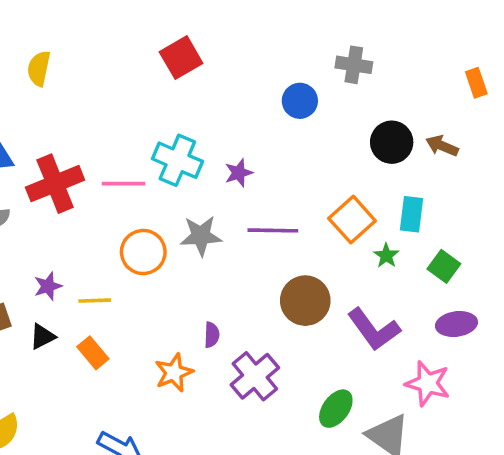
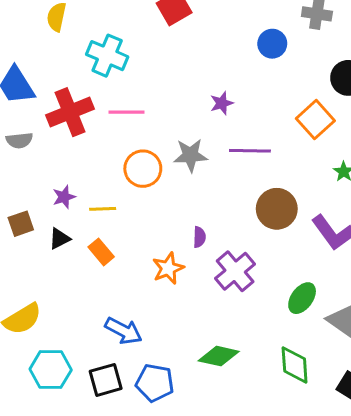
cyan cross: (177, 160) -> (107, 56), moved
orange square: (352, 220) -> (315, 120), moved

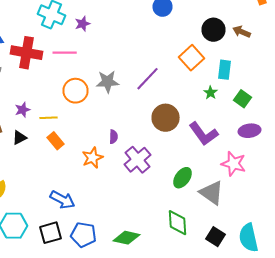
purple star: (222, 103) -> (82, 24), moved
red cross: (70, 112) -> (26, 53), turned 32
purple line: (250, 151) -> (148, 79), turned -48
orange rectangle: (101, 252) -> (56, 141), moved
green diamond: (219, 356) -> (126, 238), moved

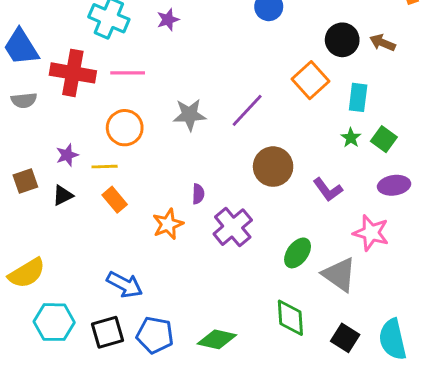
purple star: (82, 24) -> (168, 20), moved
orange circle: (76, 91) -> (125, 128), moved
green star: (210, 93) -> (351, 138), moved
purple L-shape: (204, 134) -> (328, 190), size x0.7

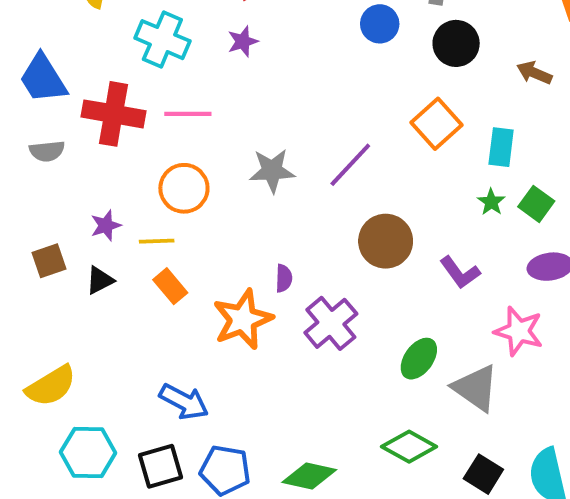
black circle: (342, 40) -> (456, 43), moved
orange star: (168, 224) -> (243, 319), size x1.4
green diamond: (290, 318) -> (409, 447), turned -57

